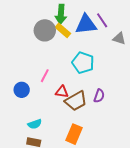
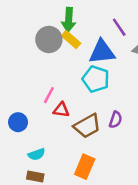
blue triangle: (86, 24) -> (102, 52), moved
blue circle: (22, 90) -> (18, 122), moved
red triangle: (62, 92) -> (61, 110), moved

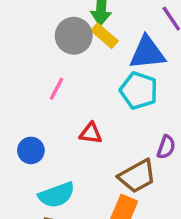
pink line: (49, 95) -> (57, 89), moved
brown trapezoid: (87, 126) -> (137, 176), moved
cyan semicircle: (37, 154) -> (57, 195), size x1.5

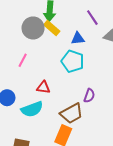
blue triangle: (147, 53) -> (78, 38), size x0.6
cyan semicircle: (57, 195) -> (32, 109), moved

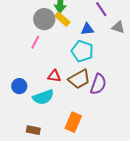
pink line: (23, 60) -> (35, 42), moved
purple semicircle: (89, 96) -> (98, 84), size x1.5
brown trapezoid: (72, 113) -> (79, 79), moved

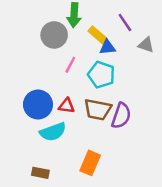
yellow rectangle: (62, 19) -> (98, 35), moved
pink line: (35, 42) -> (70, 65), moved
brown trapezoid: (79, 79) -> (98, 109), turned 40
blue circle: (19, 86) -> (38, 105), moved, size x1.5

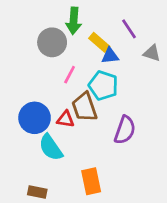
brown trapezoid: (98, 109) -> (84, 107), moved, turned 60
cyan semicircle: (53, 132) -> (51, 148), turned 75
orange rectangle: (90, 163) -> (91, 181), turned -35

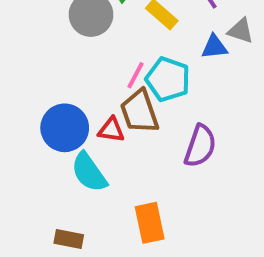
blue triangle: (110, 56) -> (214, 47), moved
pink line: (70, 75) -> (135, 75), moved

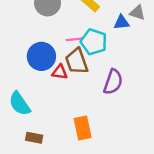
pink line: (135, 75) -> (74, 39), turned 56
blue circle: (65, 128) -> (41, 56), moved
cyan semicircle: (89, 172) -> (20, 104), moved

